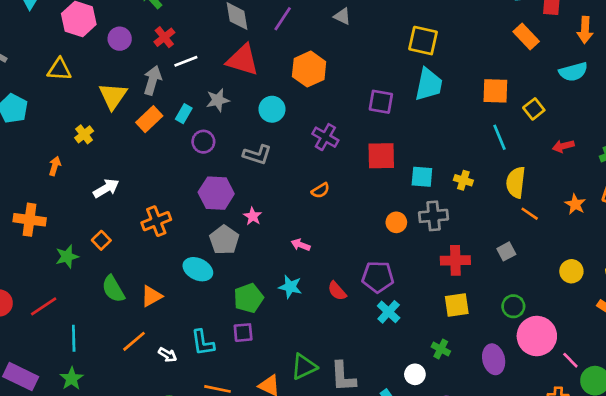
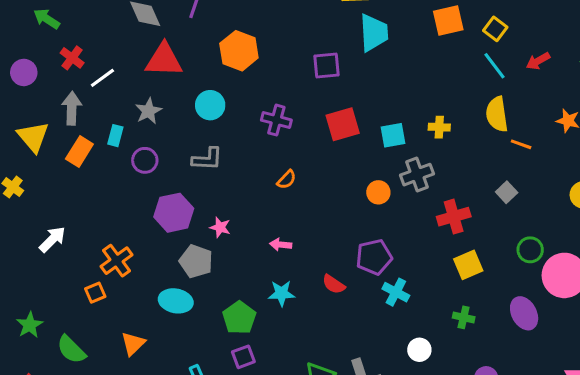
cyan line: (499, 137) -> (494, 66), moved
orange square: (101, 240) -> (95, 293), moved, turned 36
green semicircle: (113, 289) -> (71, 350), moved
white circle: (415, 374) -> (419, 350), moved

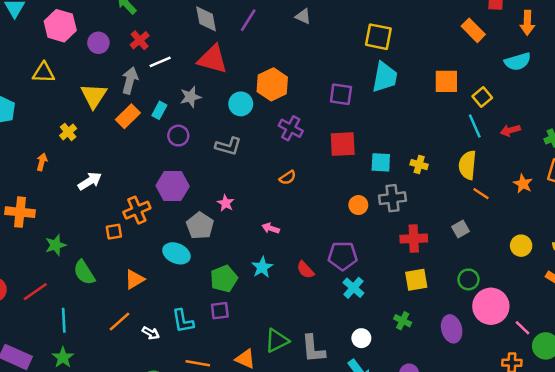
orange hexagon: (239, 51) -> (272, 84), moved
purple hexagon: (174, 213) -> (173, 186), moved
cyan star: (282, 293) -> (262, 267), turned 30

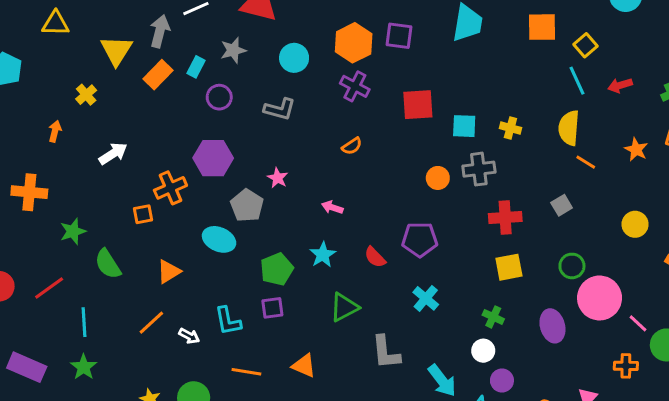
orange hexagon: (272, 84) -> (354, 43), moved
purple square: (341, 94) -> (399, 36), moved
cyan cross: (353, 288) -> (426, 298), moved
white circle: (361, 338) -> (483, 351), moved
green triangle: (277, 341) -> (344, 307), moved

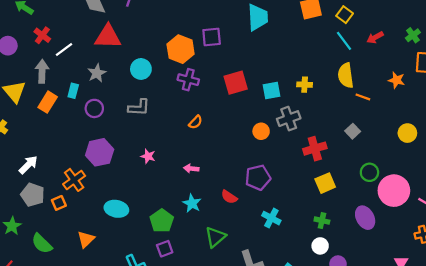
gray pentagon: (247, 206) -> (33, 195), moved

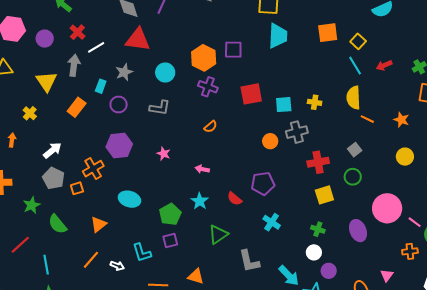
orange star: (397, 80) -> (401, 120), moved
orange rectangle: (48, 102) -> (77, 107), moved
green circle: (369, 172) -> (353, 177), moved

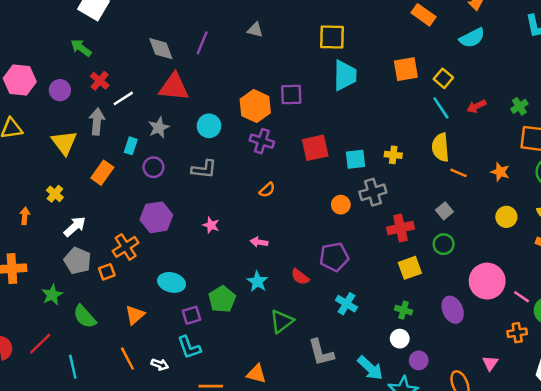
yellow cross: (30, 113) -> (55, 194), moved
purple square: (170, 240) -> (191, 315), moved
orange line: (91, 260) -> (127, 359), turned -66

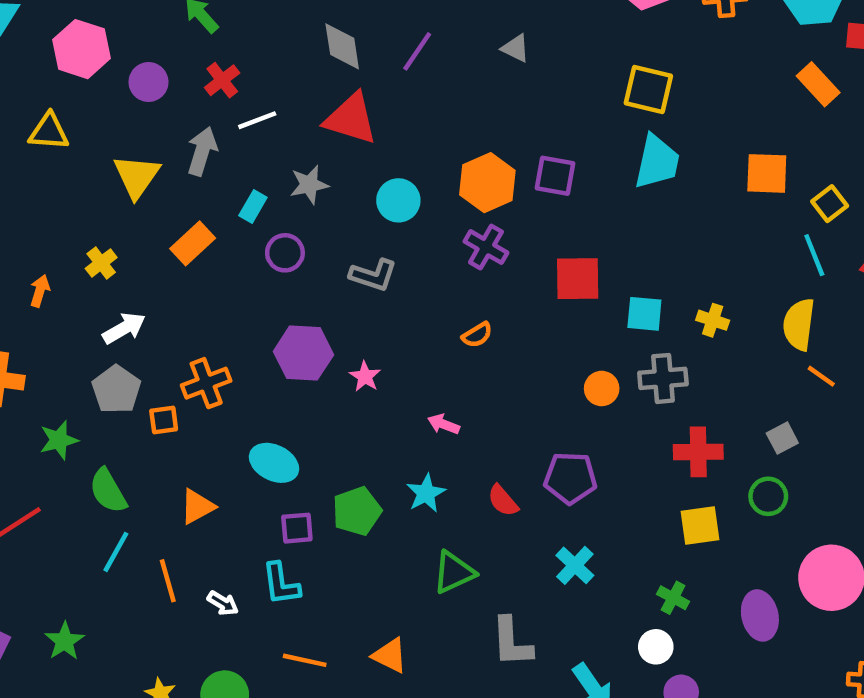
purple hexagon: (156, 217) -> (303, 353), moved
cyan line: (73, 367) -> (116, 552), moved, turned 30

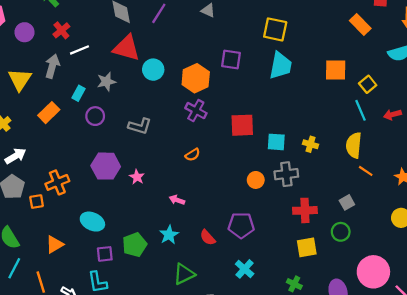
purple square: (555, 176) -> (231, 60), moved
cyan circle: (398, 200) -> (153, 70), moved

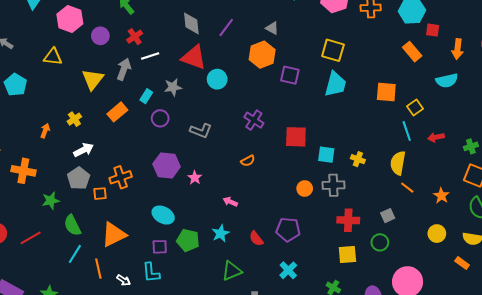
orange hexagon: (196, 78) -> (262, 55), moved
cyan ellipse: (92, 222) -> (163, 215), moved
orange triangle: (55, 244) -> (114, 235), size x1.5
green pentagon: (135, 245) -> (188, 240), turned 30

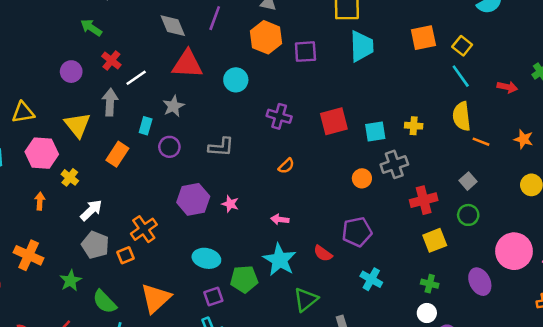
pink hexagon: (70, 19) -> (42, 153), moved
cyan circle: (217, 79) -> (236, 80), moved
red arrow: (436, 137) -> (507, 87), moved, turned -140
orange cross: (23, 171) -> (29, 255), turned 30
cyan star: (221, 233) -> (280, 260), size x1.5

